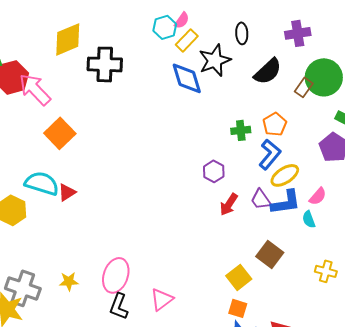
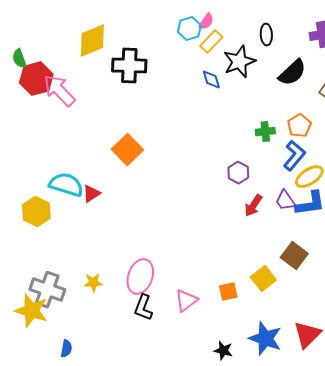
blue diamond: (187, 78) -> (211, 80), size x0.6
orange square: (60, 133) -> (127, 150), moved
orange square: (238, 308) -> (228, 292), moved, turned -30

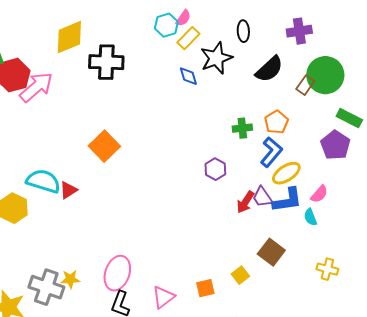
pink arrow: (59, 91) -> (36, 87), turned 93
red arrow: (253, 206) -> (245, 202), moved
yellow square: (263, 279) -> (240, 275), size x0.7
gray cross: (47, 290) -> (46, 287), moved

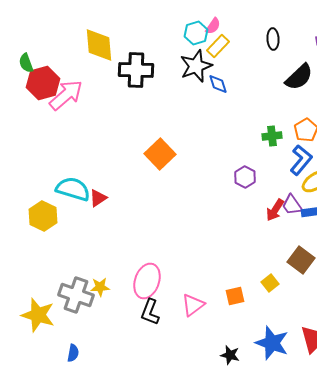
yellow diamond: (69, 37) -> (99, 45), turned -72
black star: (216, 58) -> (196, 66), moved
orange square: (104, 146) -> (160, 154), moved

